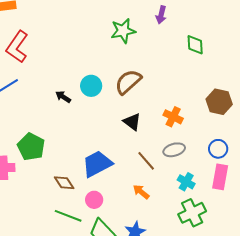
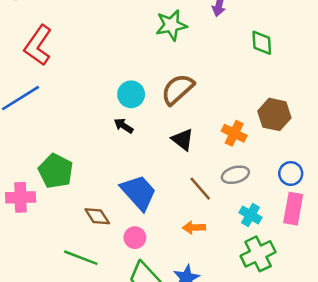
black arrow: (63, 97) -> (124, 126), moved
brown hexagon: (219, 102) -> (274, 114), moved
blue trapezoid: (97, 164) -> (139, 192), turned 76
orange arrow: (141, 192) -> (194, 228), turned -42
green line: (68, 216) -> (81, 258), moved

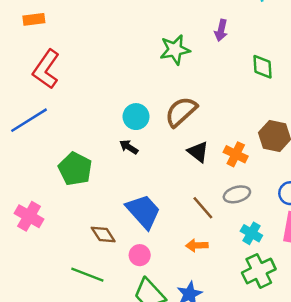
black triangle: (183, 140) -> (198, 152), moved
green pentagon: (56, 171) -> (75, 169), moved
pink cross: (21, 197) -> (29, 216), turned 32

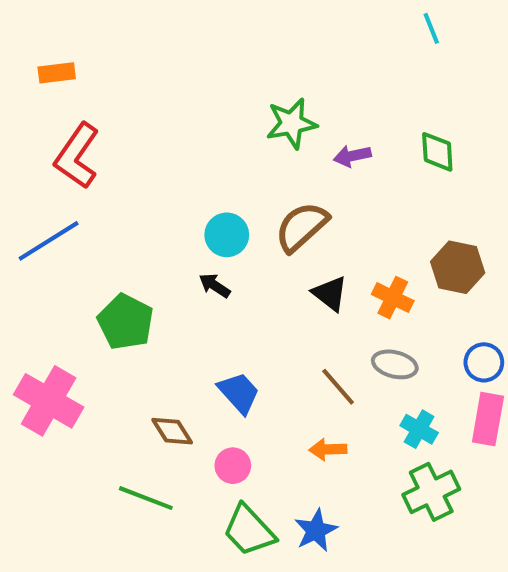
purple arrow: (221, 30) -> (352, 156), moved, turned 65
gray ellipse: (237, 194) -> (395, 364), turned 30
blue trapezoid: (143, 211) -> (239, 393), size x0.7
pink cross: (29, 216) -> (49, 401), size x1.4

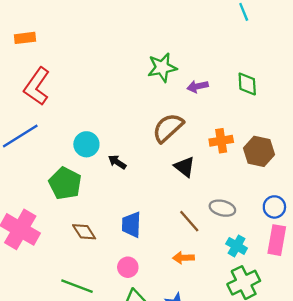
cyan circle: (227, 235) -> (86, 144), moved
orange cross: (393, 298) -> (221, 141), moved, turned -35
blue trapezoid: (239, 393) -> (131, 225), turned -136
brown diamond: (172, 431) -> (84, 232), moved

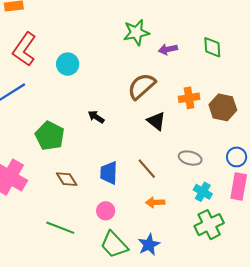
cyan circle: (86, 144) -> (68, 64), moved
brown line: (189, 221) -> (147, 169), moved

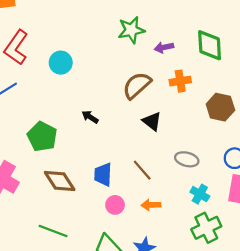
green diamond: (212, 47) -> (210, 45), size x1.4
orange cross: (189, 98) -> (180, 81), moved
brown diamond: (67, 179) -> (60, 181), size x1.4
pink circle: (106, 211) -> (115, 205), moved

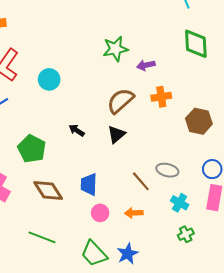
green diamond: (210, 45) -> (196, 44), moved
black triangle: (152, 121) -> (116, 134), moved, turned 42
brown line: (142, 170) -> (141, 181), moved
green cross: (206, 228) -> (186, 234), size x0.6

